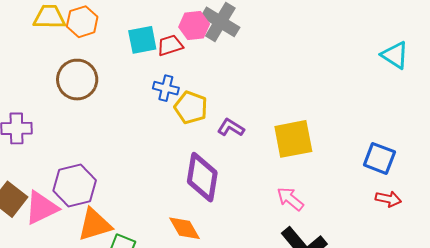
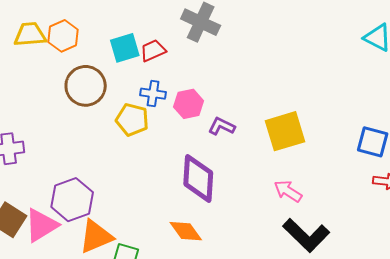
pink hexagon: (194, 26) -> (189, 104), moved
brown circle: (77, 80) -> (86, 86), moved
yellow pentagon: (191, 107) -> (132, 120), moved

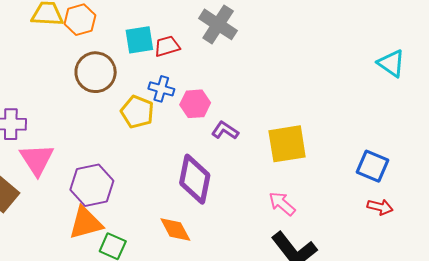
purple hexagon: (72, 200) -> (92, 185), moved
pink triangle: (41, 225) -> (37, 159), moved, turned -39

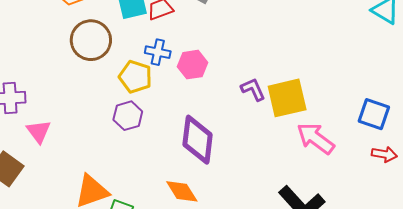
purple L-shape: (225, 130) -> (253, 89), moved, turned 36
pink triangle: (37, 159) -> (39, 131), size x0.7
purple hexagon: (92, 185) -> (128, 116), moved, size x0.7
pink arrow: (282, 204) -> (316, 138), moved, size x1.4

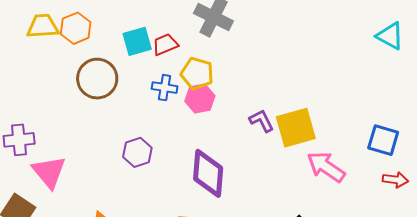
yellow pentagon: (135, 77) -> (197, 74), moved
pink triangle: (39, 131) -> (49, 172), size x1.4

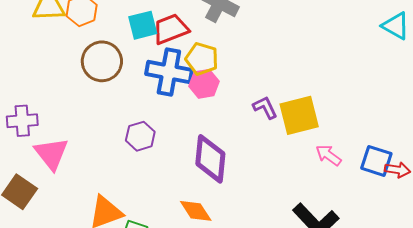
red trapezoid: (165, 45) -> (171, 29), size x1.4
blue cross: (165, 88) -> (169, 72), size x1.8
blue square: (383, 140) -> (376, 161), moved
pink arrow: (326, 167) -> (328, 155), size x0.7

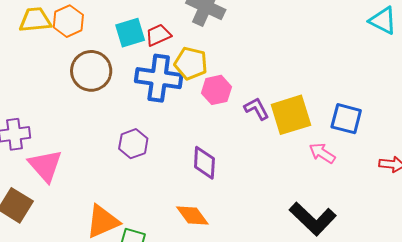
red trapezoid: (171, 29) -> (158, 35), size x0.7
pink hexagon: (204, 84) -> (216, 90), moved
purple diamond: (210, 159) -> (204, 163), size x0.7
blue square: (376, 161) -> (346, 119), moved

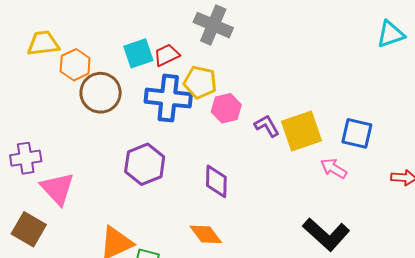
orange hexagon: (68, 21) -> (75, 65), moved
cyan triangle: (383, 21) -> (391, 34), turned -44
purple hexagon: (133, 144) -> (145, 164), size x1.4

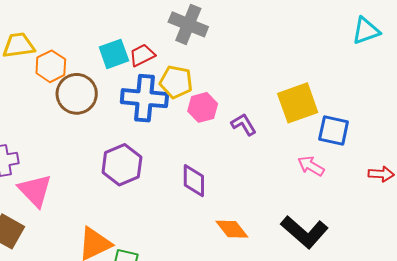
yellow square: (301, 131) -> (298, 103), moved
orange diamond: (206, 234) -> (232, 229), moved

